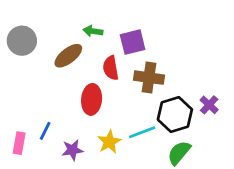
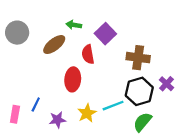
purple square: (133, 42) -> (105, 34), turned -30
brown cross: (149, 78) -> (138, 58), moved

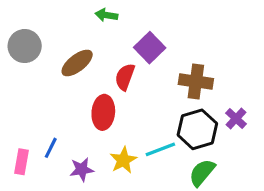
green arrow: (74, 25) -> (106, 15), moved
red semicircle: (88, 54) -> (125, 77), turned 30

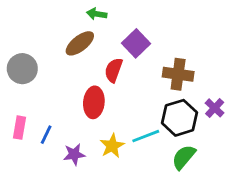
gray circle: (25, 46) -> (22, 69), moved
brown ellipse: (77, 63) -> (80, 43), moved
pink rectangle: (22, 162) -> (19, 128), moved

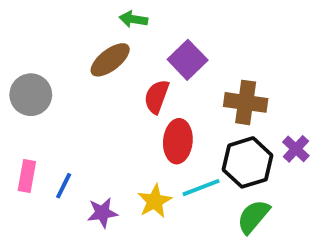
red ellipse: (94, 102) -> (178, 141), moved

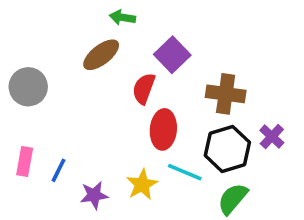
cyan line: (201, 188) -> (185, 172), turned 44

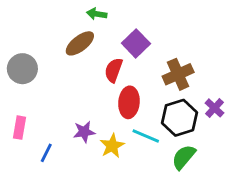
brown cross: (226, 94) -> (178, 74), turned -32
blue line: (58, 170) -> (46, 153), moved
purple star: (94, 195) -> (84, 132), moved

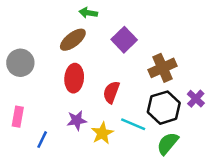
red semicircle: (114, 70) -> (111, 92), moved
red ellipse: (129, 102) -> (74, 78), moved

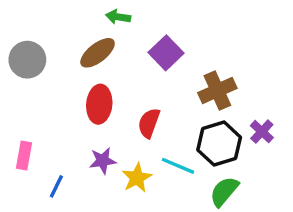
gray circle: (20, 63) -> (27, 60), moved

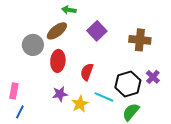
gray circle: (27, 60) -> (33, 45), moved
brown cross: (217, 90) -> (140, 40), moved, turned 30
blue line: (56, 186) -> (20, 112), moved

